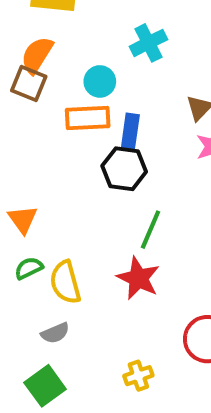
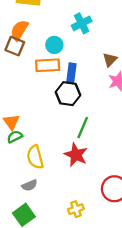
green semicircle: (29, 268) -> (15, 137), moved

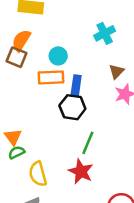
cyan cross: (82, 23) -> (105, 33), moved

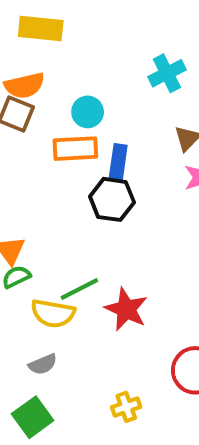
orange semicircle: (21, 40) -> (24, 85), turned -135
green line: (88, 143) -> (79, 289), moved, turned 40
yellow semicircle: (38, 174) -> (53, 313), turned -65

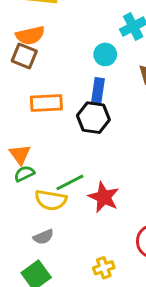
cyan circle: (88, 112) -> (105, 54), moved
orange rectangle: (75, 149) -> (46, 103), moved

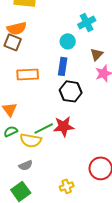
black hexagon: (93, 118) -> (71, 91), moved
green semicircle: (24, 174) -> (11, 131), moved
red star: (104, 197) -> (64, 126), moved, turned -30

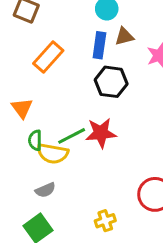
brown triangle: (97, 54) -> (124, 37), moved, turned 32
orange rectangle: (28, 74) -> (48, 57), turned -45
green semicircle: (11, 131) -> (35, 140), moved, turned -64

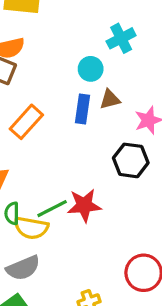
black hexagon: (111, 82) -> (131, 160), moved
gray semicircle: (45, 190) -> (23, 268), size x1.5

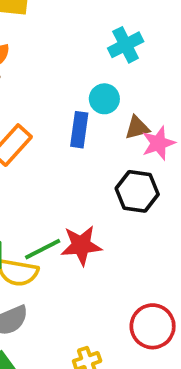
cyan circle: (91, 69) -> (104, 99), moved
brown triangle: (110, 99) -> (137, 128), moved

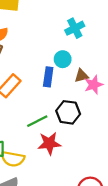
black hexagon: (137, 191) -> (68, 112), moved
green line: (43, 249) -> (37, 121), moved

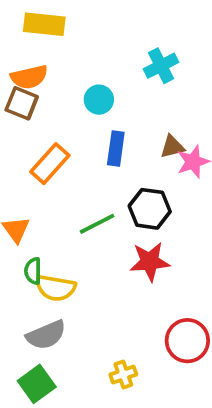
cyan circle: (63, 59) -> (99, 100), moved
red star: (49, 143) -> (150, 262), moved

